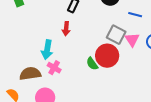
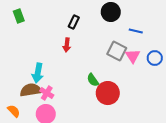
cyan arrow: (47, 50) -> (38, 73), moved
red circle: (107, 56) -> (108, 93), moved
pink cross: (54, 68) -> (47, 93), moved

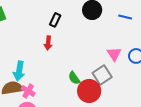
blue line: (136, 31) -> (125, 17), moved
gray square: (117, 51) -> (102, 75), moved, turned 30

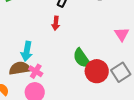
gray square: (102, 75) -> (121, 72), moved
green semicircle: (74, 78) -> (82, 58), size x1.5

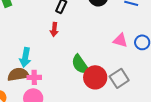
pink triangle: (122, 34) -> (120, 40), turned -42
pink cross: (36, 71) -> (34, 77), turned -32

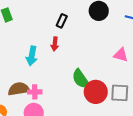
cyan arrow: (25, 57) -> (32, 56), moved
gray square: (119, 78) -> (120, 93), turned 36

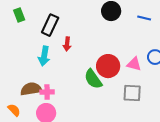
black rectangle: (62, 21) -> (50, 25), moved, size x1.5
pink triangle: (121, 55) -> (134, 64), moved
red circle: (96, 92) -> (108, 66), moved

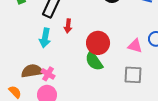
red circle: (108, 66) -> (98, 43), moved
pink cross: (47, 92) -> (48, 74), turned 32

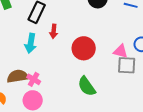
green semicircle: (94, 61) -> (87, 86), moved
gray square: (133, 75) -> (127, 65), moved

